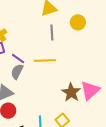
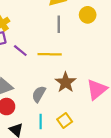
gray semicircle: (17, 72) -> (39, 94), moved
brown star: (71, 92) -> (66, 82), moved

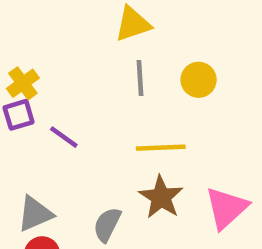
yellow circle: (88, 15) -> (199, 80), moved
yellow line: (50, 54) -> (161, 148), moved

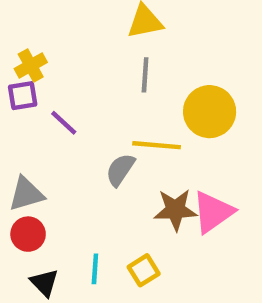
yellow circle: (199, 80) -> (210, 112), moved, size x1.5
brown star: (161, 197) -> (175, 210), moved, turned 30
gray semicircle: (107, 225) -> (120, 170), moved

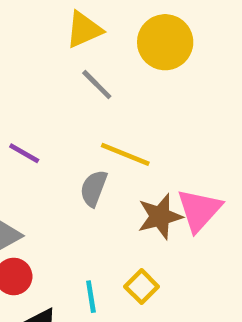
gray line: (145, 75) -> (97, 85), turned -36
yellow circle: (210, 112) -> (165, 42), moved
yellow line: (157, 145) -> (125, 154), turned 30

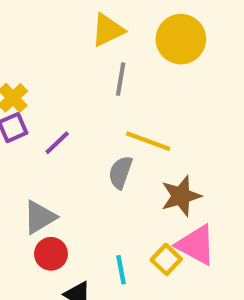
gray line: (97, 85) -> (121, 79), turned 56
purple line: (24, 153) -> (57, 143), turned -72
pink triangle: (199, 210) -> (196, 245), moved, turned -42

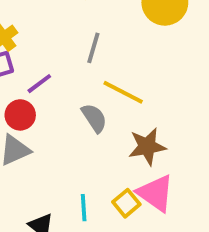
gray line: (121, 79) -> (93, 48), moved
gray semicircle: (121, 172) -> (94, 118), turned 120
red circle: (51, 254) -> (20, 115), moved

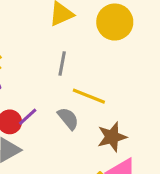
purple line: (39, 84) -> (28, 117), moved

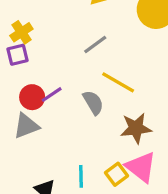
gray line: (62, 63) -> (95, 45), turned 35

